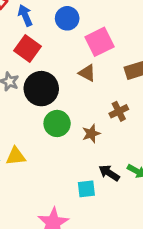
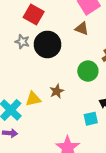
green circle: (57, 123) -> (88, 71), moved
brown star: (91, 134) -> (57, 91), moved

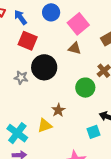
gray star: (22, 42) -> (21, 78), moved
yellow triangle: (33, 99) -> (45, 126), moved

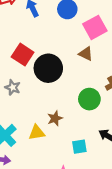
red square: (28, 41) -> (23, 55), moved
gray star: (21, 78) -> (13, 87), moved
cyan square: (94, 132) -> (79, 147), moved

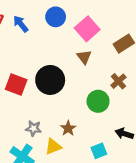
brown triangle: (86, 54) -> (84, 57), turned 40
red square: (23, 55) -> (16, 84), moved
gray star: (13, 87) -> (33, 128), moved

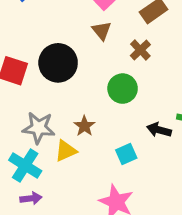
brown cross: (118, 81) -> (140, 50), moved
gray star: (33, 128) -> (39, 128), size x1.5

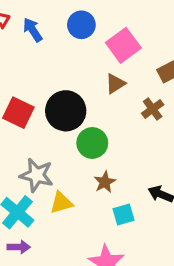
brown triangle: (102, 31) -> (115, 84), turned 30
green circle: (123, 89) -> (92, 143), moved
brown star: (84, 126) -> (105, 182), moved

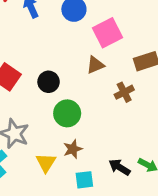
black circle: (66, 111) -> (49, 82), size x0.6
yellow triangle: (61, 203) -> (46, 163), moved, turned -50

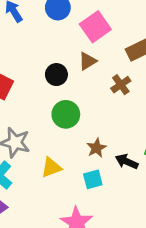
black circle: (49, 82) -> (56, 75), moved
brown star: (73, 149) -> (96, 148), moved
yellow triangle: (46, 163) -> (51, 167), turned 45

